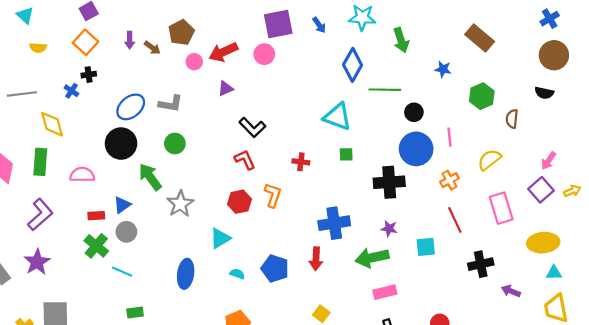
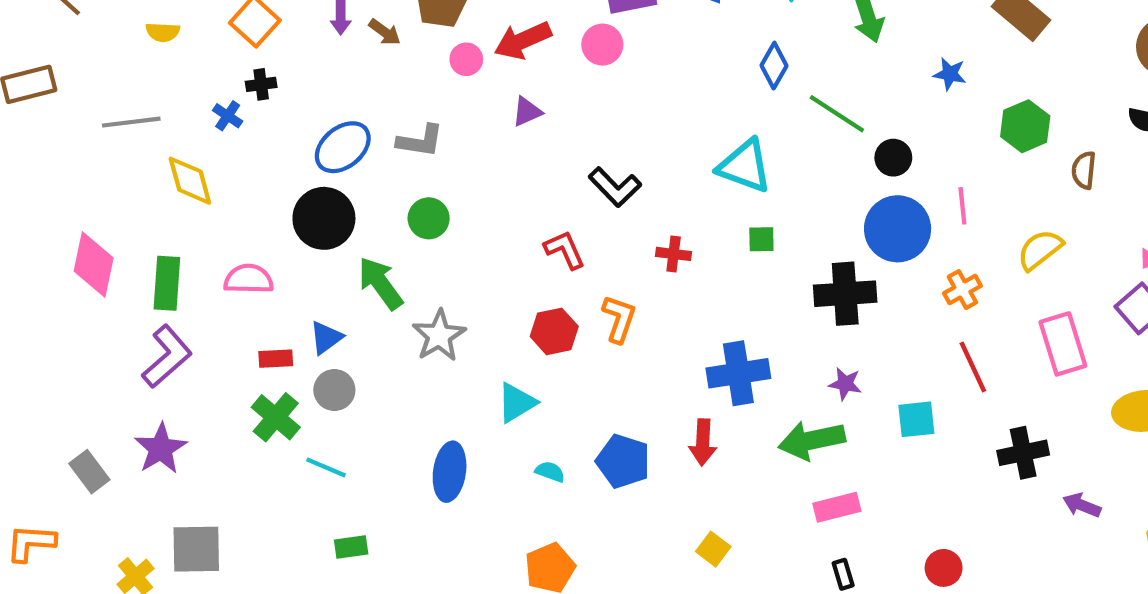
blue diamond: (353, 65) -> (774, 66), size x0.7
green line: (385, 90) -> (837, 114), turned 32
black L-shape: (252, 127) -> (615, 187), moved
green rectangle: (40, 162) -> (167, 283), moved

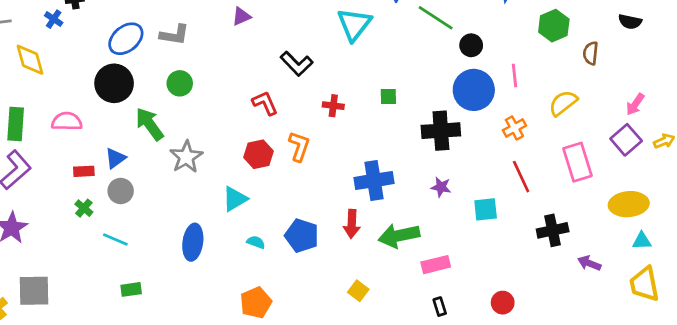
cyan triangle: (745, 166) -> (354, 24), moved, turned 48
green cross: (276, 417) -> (84, 208), size x0.6
green arrow: (812, 440) -> (399, 236), moved

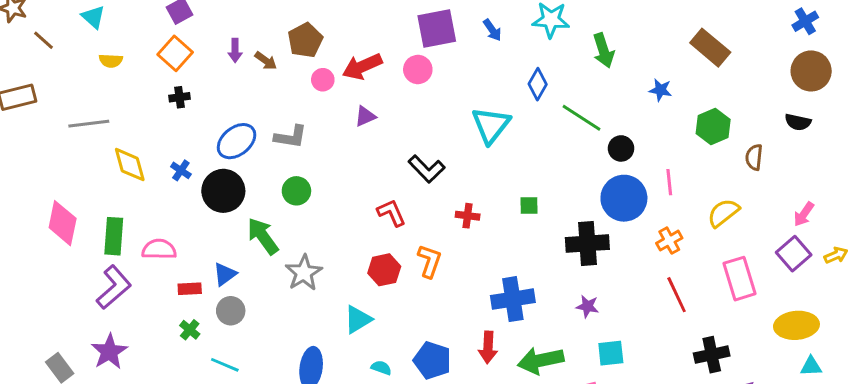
blue cross: (54, 19) -> (181, 170), moved
pink semicircle: (67, 121) -> (159, 249), moved
cyan square: (486, 209) -> (611, 353), moved

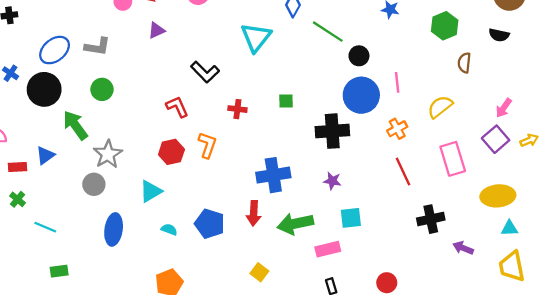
green hexagon: (713, 127) -> (445, 26), moved
gray circle: (231, 311) -> (94, 184), moved

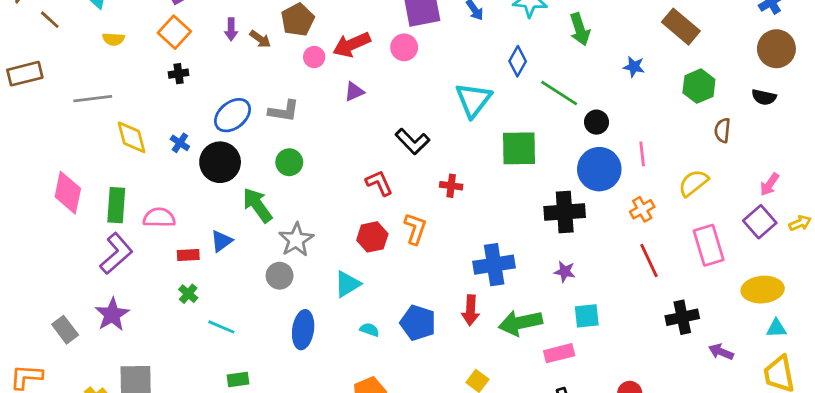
green square: (286, 101) -> (519, 148), moved, size x2.0

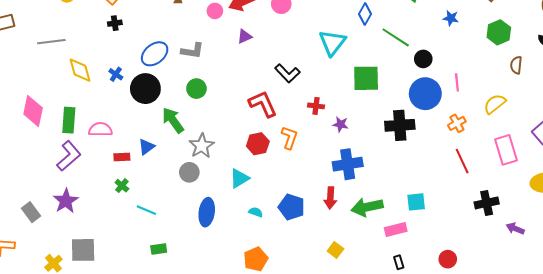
red L-shape: (379, 183) -> (263, 104), size x1.4
purple star: (565, 272) -> (341, 124), moved

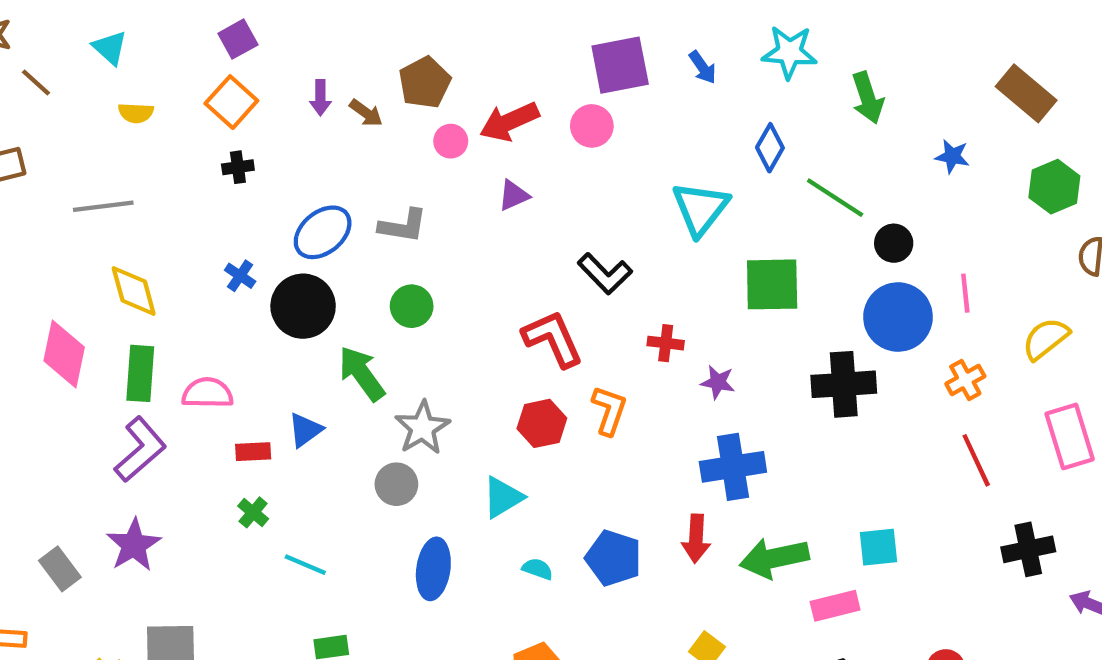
yellow diamond: (80, 70) -> (134, 291), moved

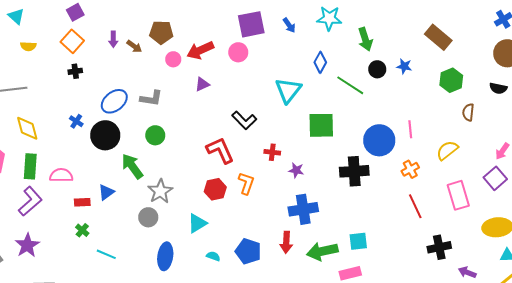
brown pentagon: (425, 83) -> (161, 32), turned 30
black circle: (894, 243) -> (377, 69), moved
cyan square: (878, 547) -> (358, 241), moved

